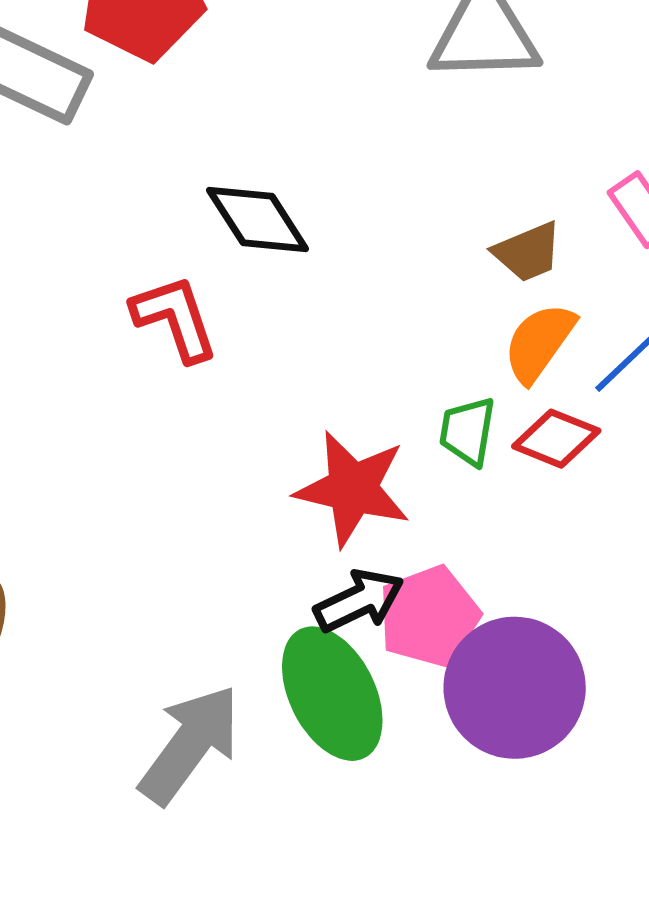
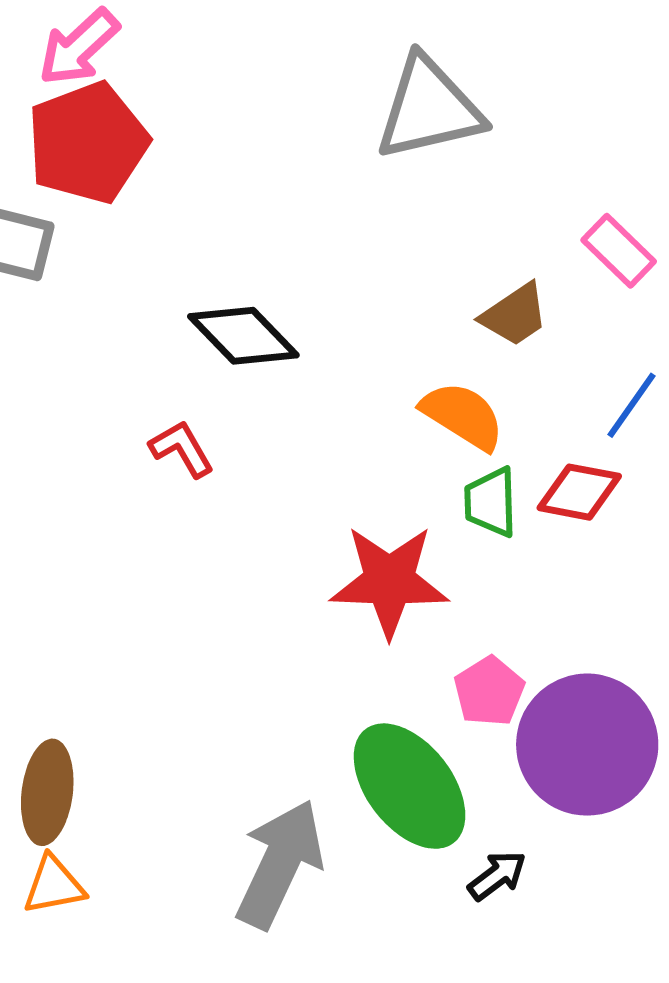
red L-shape: (175, 318) -> (182, 449), size x0.7
orange semicircle: (539, 343) -> (463, 416), moved, turned 98
black arrow: (359, 601) -> (497, 876), moved, size x0.7
pink pentagon: (429, 616) -> (489, 691), size x0.7

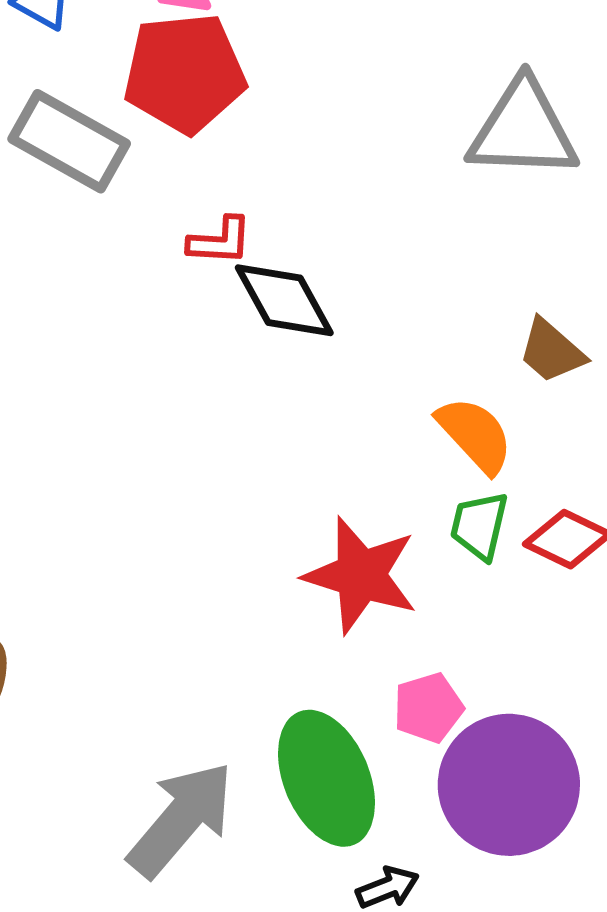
brown trapezoid: (515, 315) -> (552, 351), turned 60
red L-shape: (182, 449) -> (220, 241), moved, turned 108

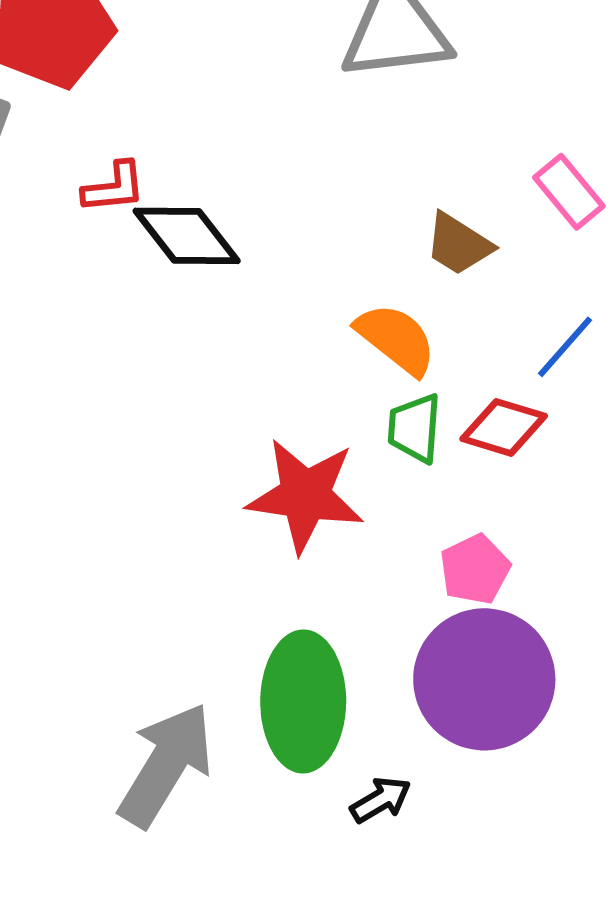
pink pentagon: (428, 708) -> (475, 569), moved
green ellipse: (327, 778) -> (303, 701), turned 32

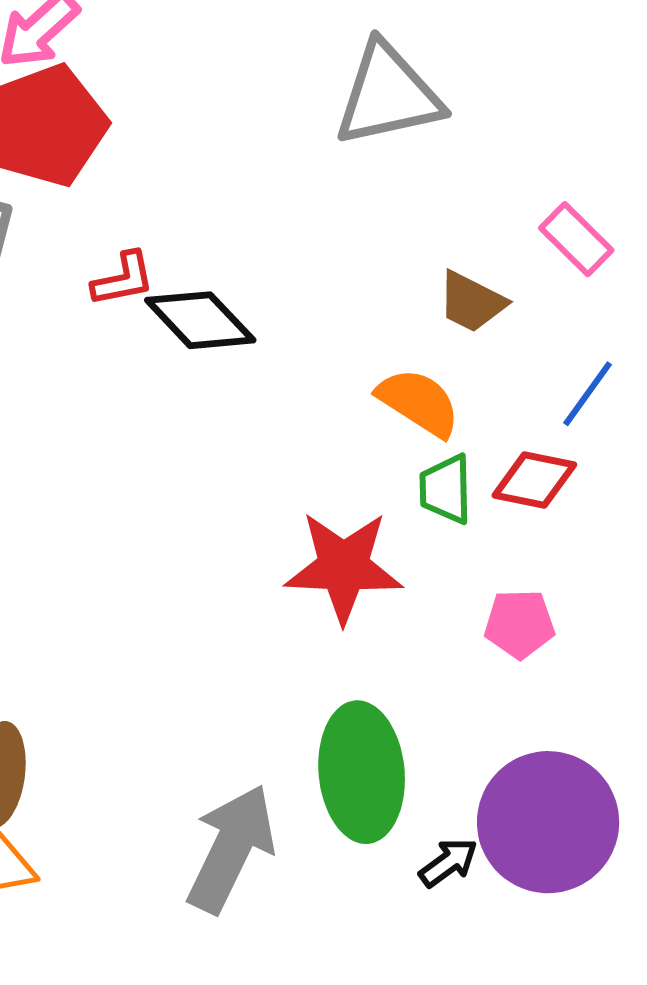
pink pentagon: (475, 569) -> (520, 624), turned 30
purple circle: (484, 679) -> (548, 822), moved

